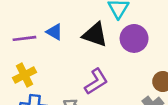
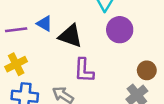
black triangle: (95, 35) -> (70, 36), moved
purple L-shape: (96, 82) -> (84, 70), turned 125

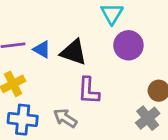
blue triangle: (44, 24) -> (42, 49), moved

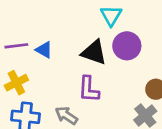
black triangle: (73, 52) -> (94, 52), moved

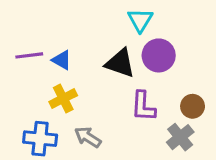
yellow cross: (16, 83) -> (63, 99), moved
purple L-shape: (89, 89) -> (143, 106), moved

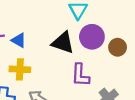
yellow cross: (63, 99) -> (20, 69), turned 30
brown circle: (193, 106) -> (118, 47), moved

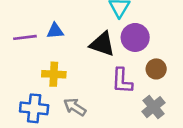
blue triangle: (19, 40) -> (55, 31), moved, turned -35
brown circle: (118, 47) -> (156, 69), moved

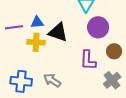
black triangle: (102, 44) -> (58, 32), moved
yellow cross: (54, 74) -> (36, 42), moved

